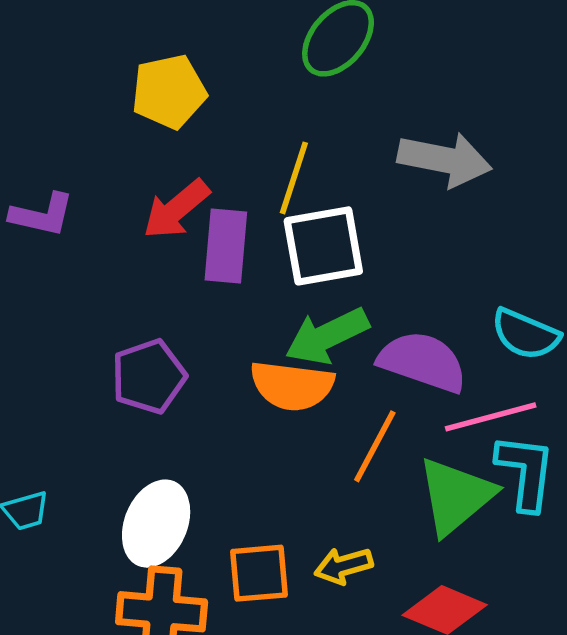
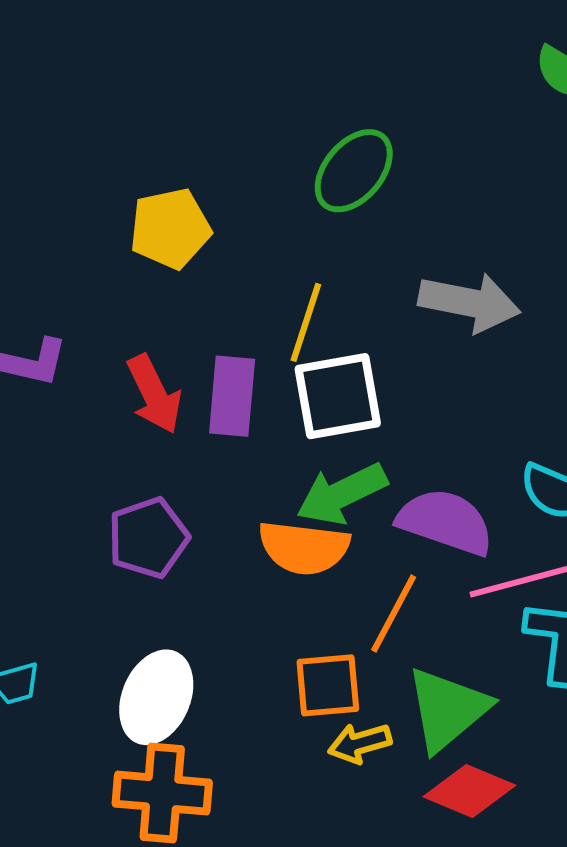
red arrow: (176, 209) -> (154, 394), moved, turned -76
green triangle: (456, 496) -> (447, 709), moved
orange square: (259, 573) -> (328, 685), moved

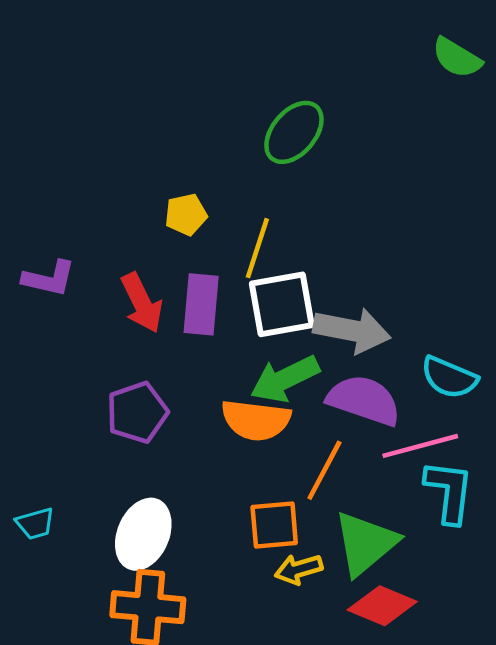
yellow pentagon: (170, 229) -> (186, 215), moved, size x0.7
gray arrow: (469, 302) -> (352, 330), moved

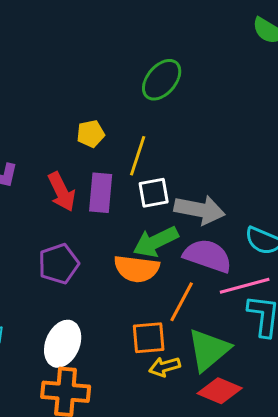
white square: (282, 304) -> (154, 193), size x0.7

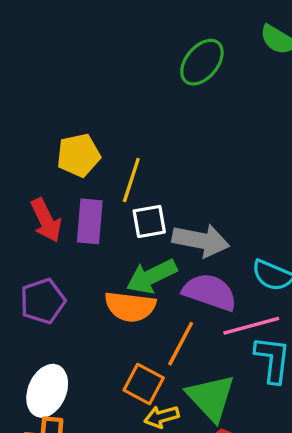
green ellipse: (162, 80) -> (202, 62), moved
yellow pentagon: (91, 134) -> (79, 155), size x1.4
orange square: (149, 338) -> (144, 384), turned 33
green triangle: (209, 350) -> (211, 398), turned -33

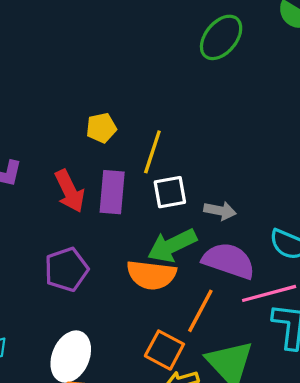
yellow pentagon: (79, 155) -> (101, 128), size x0.7
gray arrow: (201, 240) -> (220, 211), size x0.6

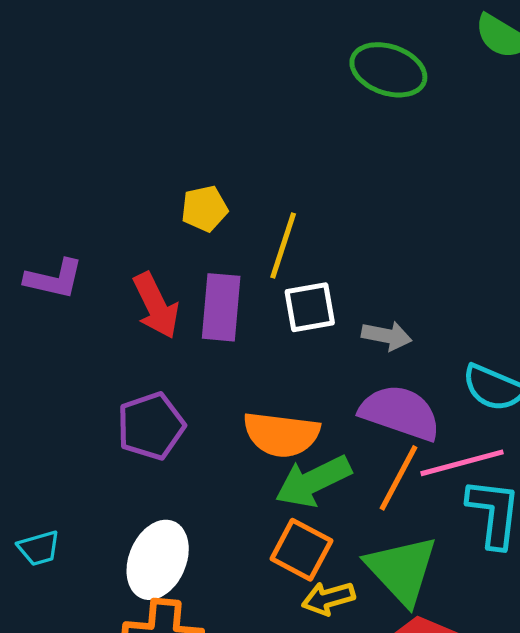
green ellipse: (221, 37) -> (388, 70), turned 69
green arrow: (172, 245) -> (313, 481), moved
orange line: (200, 311) -> (398, 478), moved

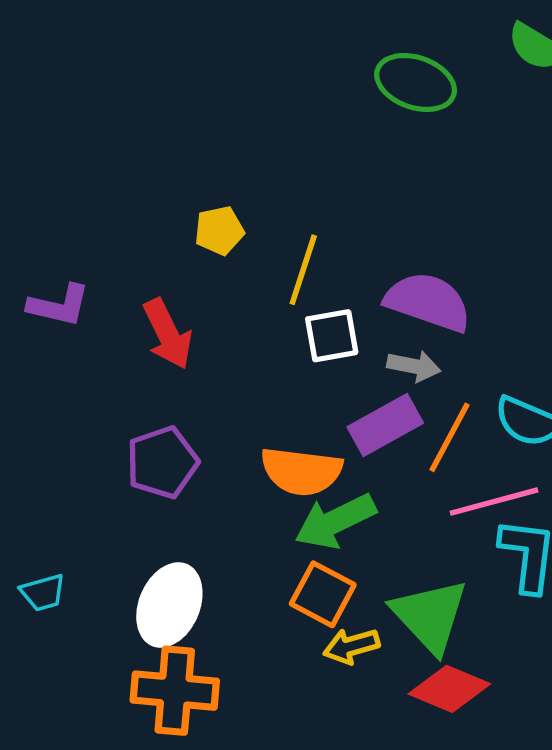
purple rectangle: (221, 307) -> (385, 425), moved, turned 56
purple semicircle: (400, 413) -> (428, 302), moved
orange line: (398, 478) -> (449, 437), moved

